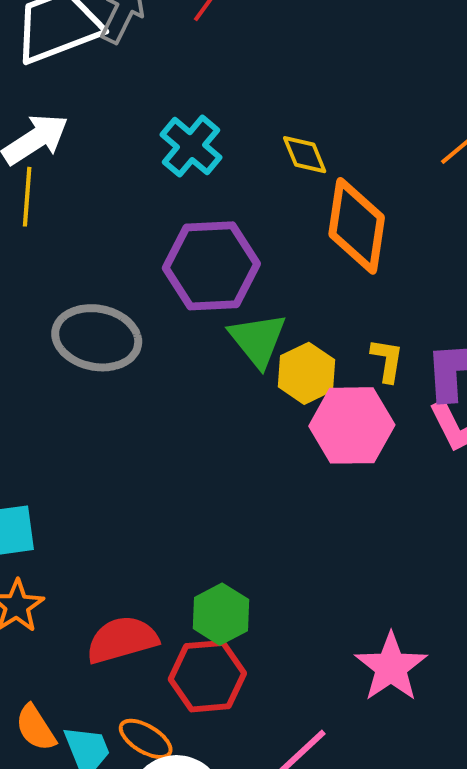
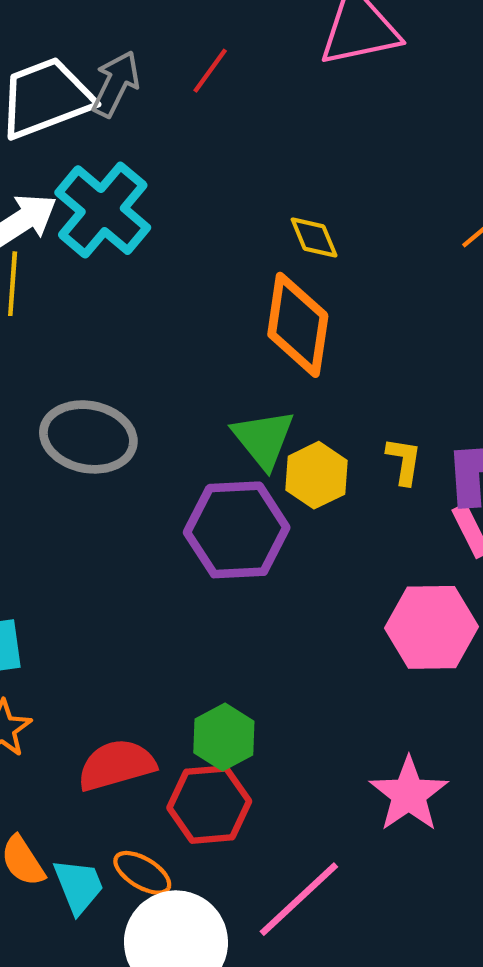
cyan cross: (191, 146) -> (103, 210), moved, size x1.4
orange diamond: (357, 226) -> (298, 325), moved
purple hexagon: (211, 266) -> (237, 530), moved
pink hexagon: (352, 425) -> (431, 627), moved

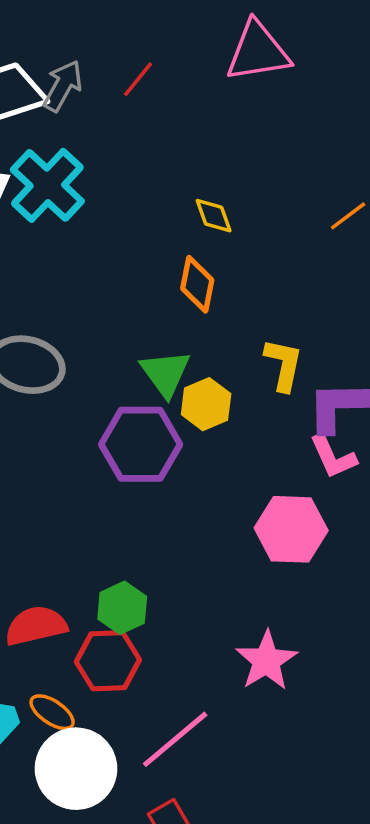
orange diamond: (298, 325) -> (197, 284), size x0.7
yellow L-shape: (404, 461) -> (284, 365), moved, size x1.4

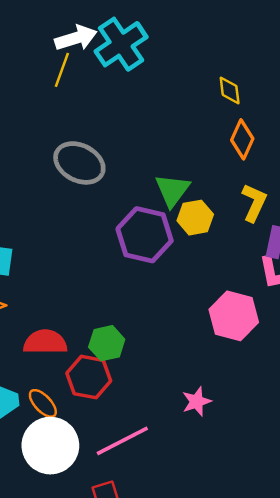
orange diamond: (197, 284) -> (242, 139), moved
pink star: (266, 661) -> (197, 401), size x0.7

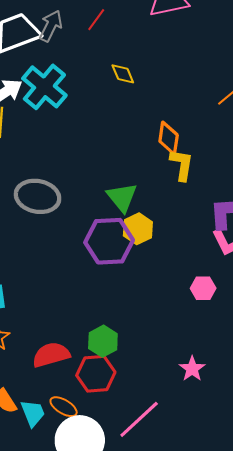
yellow diamond: (230, 90) -> (123, 74), moved
yellow L-shape: (254, 203) -> (182, 165), moved
yellow hexagon: (195, 218) -> (138, 229), moved
pink hexagon: (234, 316) -> (203, 288), size x0.6

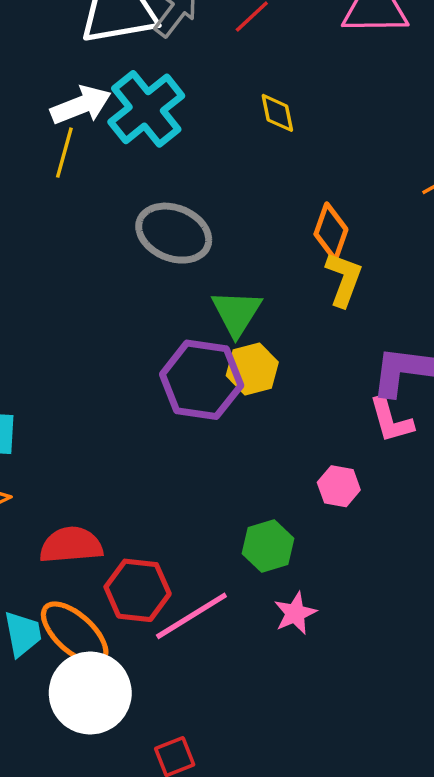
gray ellipse: (38, 196) -> (174, 233), moved
green hexagon: (103, 341) -> (268, 546), moved
orange ellipse: (64, 407) -> (75, 633), size x1.6
pink line: (139, 419) -> (191, 616), moved

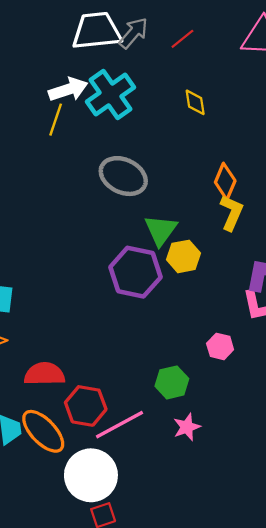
yellow hexagon: (252, 369) -> (184, 256), moved
white circle: (90, 693) -> (91, 475), moved

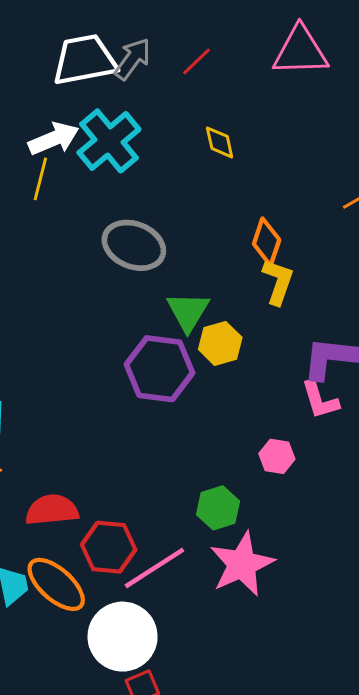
pink star: (187, 427) -> (242, 564), size x1.8

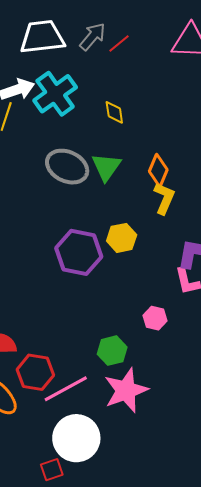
gray arrow: (133, 59) -> (93, 37), moved
yellow diamond: (220, 142) -> (114, 112), moved
green triangle: (188, 312) -> (106, 167), moved
white circle: (123, 637) -> (76, 438), moved

